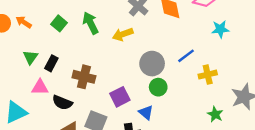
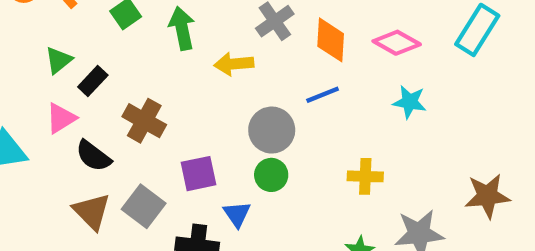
blue line: (186, 56) -> (323, 95), moved
pink triangle: (40, 87) -> (61, 118), turned -48

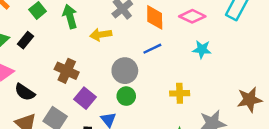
black rectangle: (93, 81) -> (26, 40), moved
brown cross: (144, 121) -> (67, 71), moved
purple square: (199, 174) -> (85, 98), turned -35

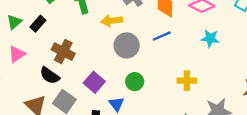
brown cross: (67, 71) -> (63, 52), moved
gray circle: (125, 71) -> (127, 45), moved
black semicircle: (25, 92) -> (50, 76), moved

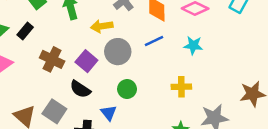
cyan star: (210, 38) -> (193, 45), moved
black semicircle: (50, 76) -> (80, 89), moved
purple square: (94, 82) -> (86, 61), moved

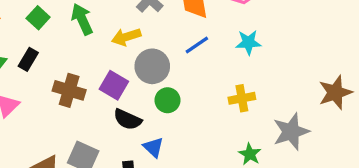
black semicircle: (80, 89) -> (127, 119), moved
green circle: (127, 89) -> (167, 100), moved

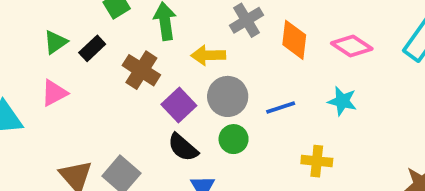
blue line: (197, 45) -> (281, 107), moved
brown cross: (69, 90) -> (141, 70), moved

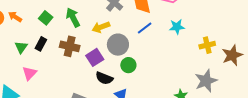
purple square: (179, 105) -> (95, 57), turned 30
blue line: (281, 107) -> (145, 28), moved
yellow cross: (317, 161) -> (207, 45), moved

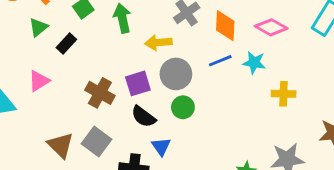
cyan star: (177, 27) -> (254, 63), moved
yellow cross: (207, 45) -> (284, 94), moved
brown cross: (70, 46) -> (100, 93), moved
green triangle: (21, 47) -> (38, 27), moved

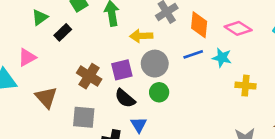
pink triangle: (39, 81) -> (27, 57), moved
gray square: (96, 141) -> (84, 117), turned -35
brown triangle: (61, 145) -> (46, 97), moved

